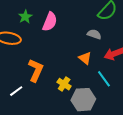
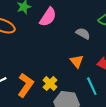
gray semicircle: (94, 34) -> (83, 34), moved
orange L-shape: (36, 70) -> (26, 85), moved

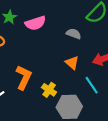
pink semicircle: (48, 17) -> (35, 23), turned 48
orange L-shape: (26, 85) -> (24, 77), moved

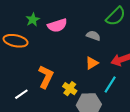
orange triangle: (72, 63) -> (92, 63), turned 48
cyan line: (92, 85) -> (110, 84), turned 66

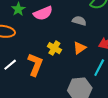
yellow cross: (70, 89) -> (54, 48), moved
white line: (21, 94) -> (10, 65), moved

